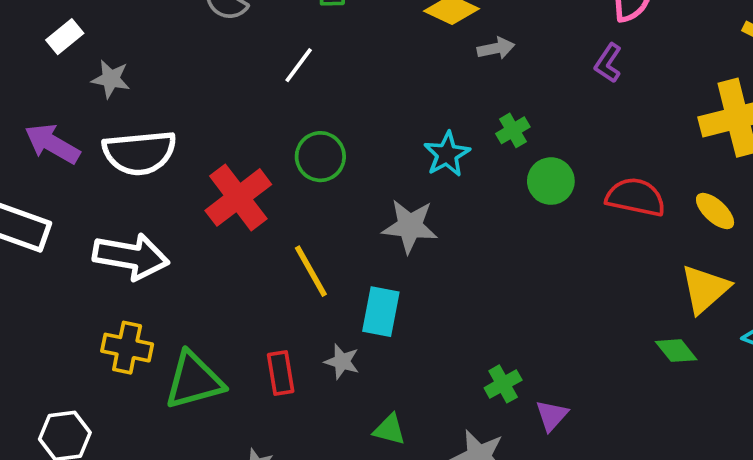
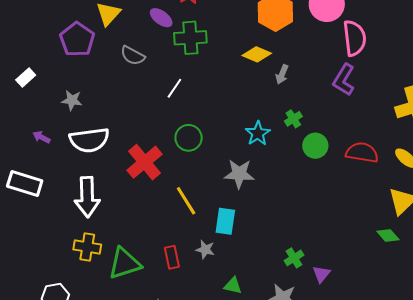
white rectangle: (65, 37) -> (26, 78), moved
gray arrow: (496, 48) -> (282, 74), turned 126
purple L-shape: (608, 63) -> (344, 80), size x1.5
purple arrow: (52, 144) -> (41, 137), size x0.6
white arrow: (131, 256) -> (87, 197), turned 81

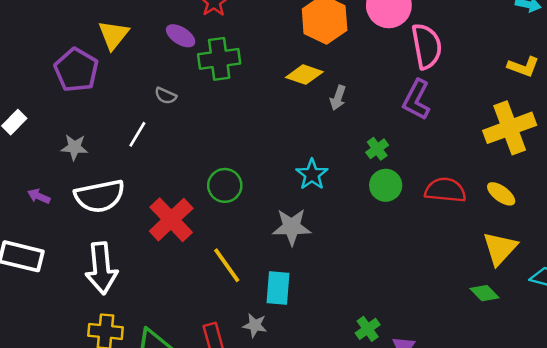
gray semicircle: (133, 56) -> (166, 96), moved, size x0.7
white line: (174, 88) -> (137, 134), moved
green cross: (293, 119) -> (377, 149), moved

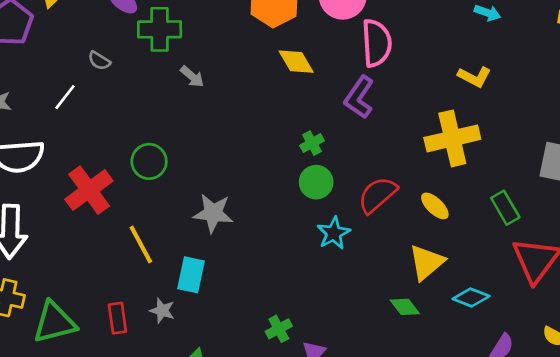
yellow diamond: (304, 75) -> (296, 62), moved, turned 33
gray arrow: (338, 98) -> (192, 77), moved, turned -75
cyan star: (312, 174) -> (334, 233), moved
red semicircle: (445, 190) -> (377, 195), turned -54

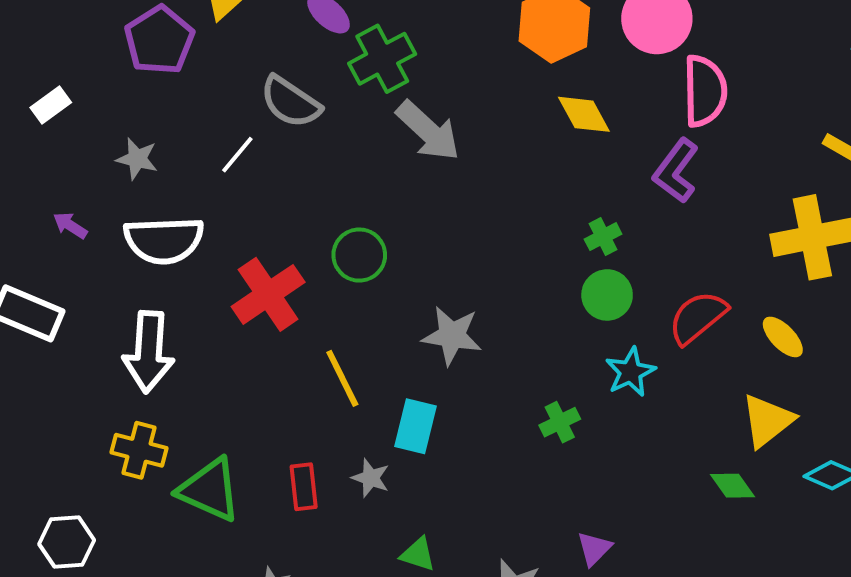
green cross: (160, 29) -> (382, 59), turned -30
gray semicircle: (99, 61) -> (290, 102), size x1.8
gray arrow: (192, 77) -> (428, 131), size x1.8
green triangle: (54, 322) -> (209, 490), turned 36
green cross: (279, 329) -> (560, 422), moved

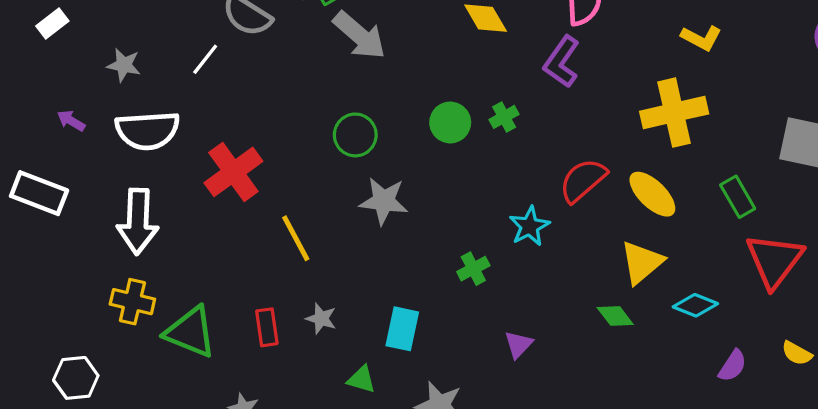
green circle: (359, 255) -> (355, 135), moved
green circle: (607, 295) -> (450, 122), moved
yellow ellipse: (783, 337) -> (652, 194), size x1.4
cyan rectangle: (416, 426) -> (402, 329), moved
purple triangle: (594, 548) -> (518, 344), moved

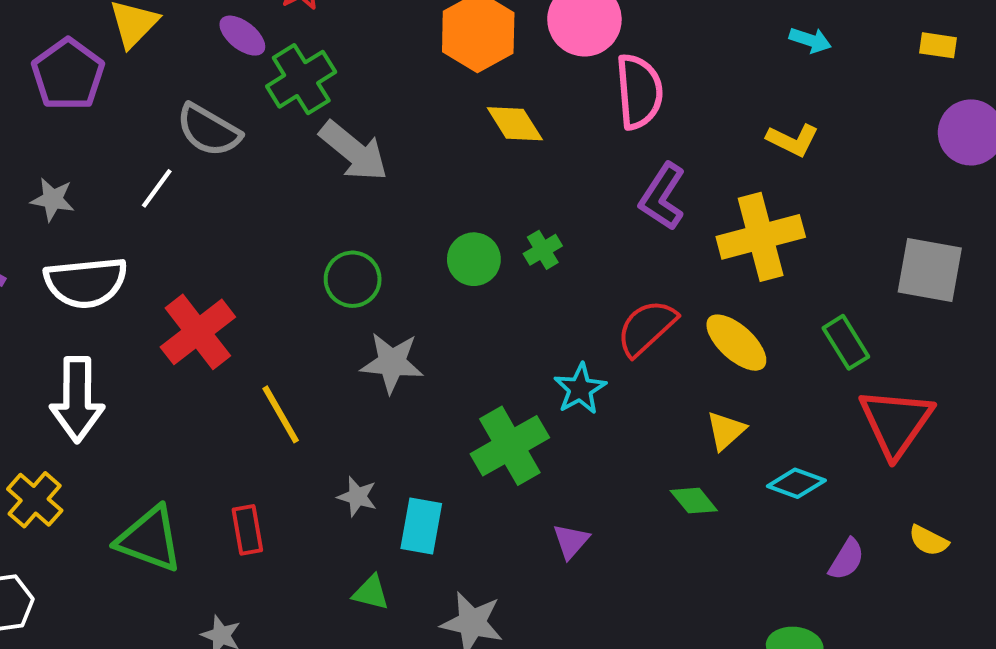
purple L-shape: (562, 62) -> (662, 197), moved
yellow triangle: (642, 262) -> (726, 431), size x0.7
green cross: (473, 269) -> (510, 446), size x1.8
yellow cross: (132, 302) -> (35, 500), moved, turned 30
gray star: (321, 319) -> (357, 497), moved

